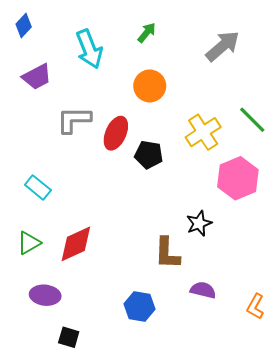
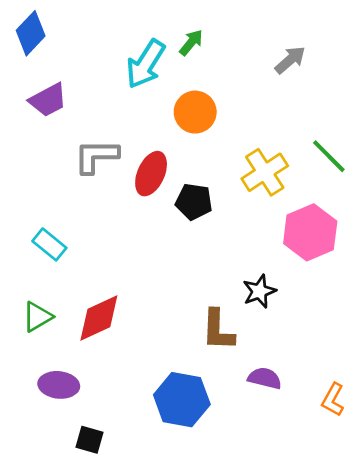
blue diamond: (24, 25) -> (31, 33), size x1.4
gray arrow: (223, 46) -> (290, 60), size x0.7
cyan arrow: (89, 49) -> (146, 64), moved, turned 54
blue hexagon: (139, 306) -> (182, 400), size x1.4

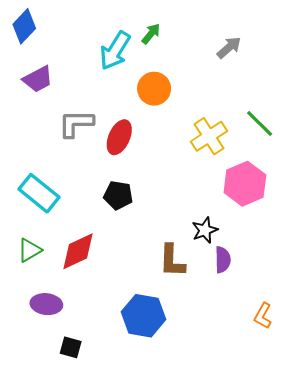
black pentagon: (194, 202) -> (118, 195), moved
cyan rectangle: (49, 244) -> (39, 193), size x1.5
purple semicircle: (265, 378) -> (223, 260), moved, turned 75

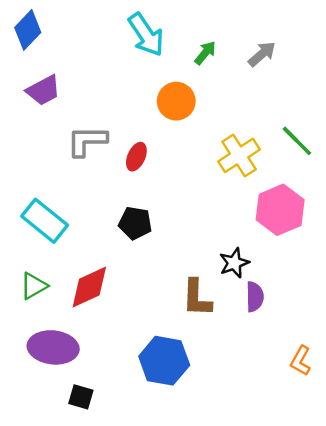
green arrow: (151, 34) -> (205, 53), moved
cyan arrow: (115, 51) -> (146, 35), moved, turned -66
red ellipse: (119, 137) -> (136, 157), size x0.7
purple ellipse: (46, 304) -> (53, 347), size x1.4

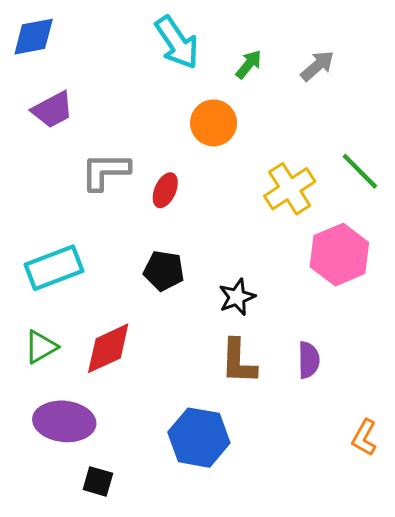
blue diamond: (28, 30) -> (34, 37), turned 36
cyan rectangle: (45, 221) -> (54, 268), turned -60
black star: (234, 263) -> (237, 297), moved

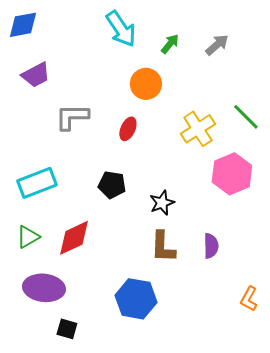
red ellipse: (165, 190) -> (128, 129), moved

